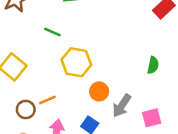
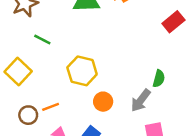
green line: (52, 32) -> (42, 39), moved
gray arrow: (122, 106) -> (141, 100), moved

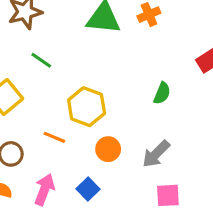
green semicircle: (159, 79) -> (162, 93), moved
orange line: (51, 107) -> (54, 137), moved, turned 36

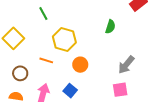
green line: (41, 60) -> (43, 13), moved, turned 32
gray arrow: (156, 154) -> (126, 65), moved

